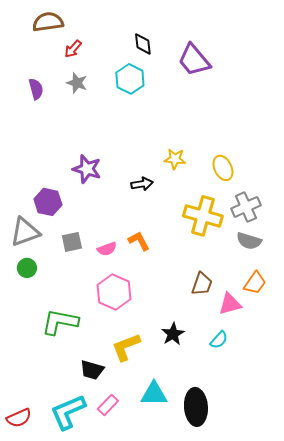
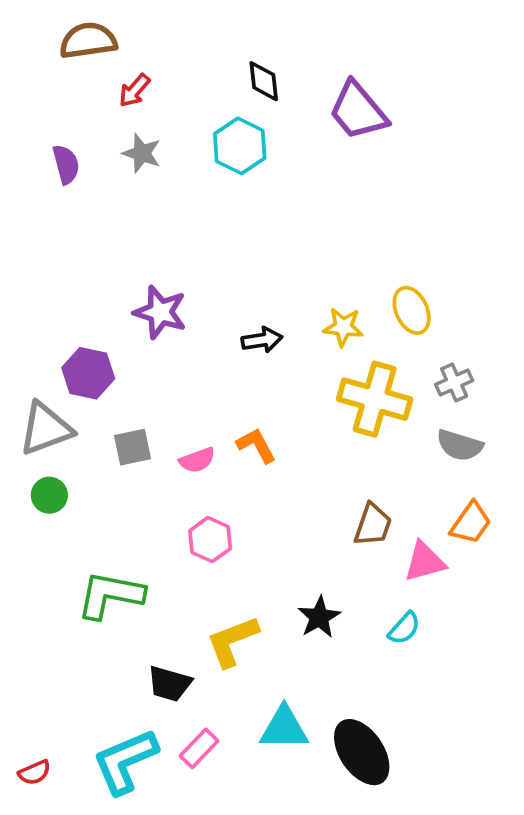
yellow star: (175, 159) -> (343, 327), moved
gray cross: (246, 207) -> (454, 382), size x0.7
pink hexagon: (114, 292) -> (210, 540), size x0.7
black ellipse: (196, 407) -> (362, 752), turned -30
red semicircle: (19, 418) -> (35, 772), size x0.7

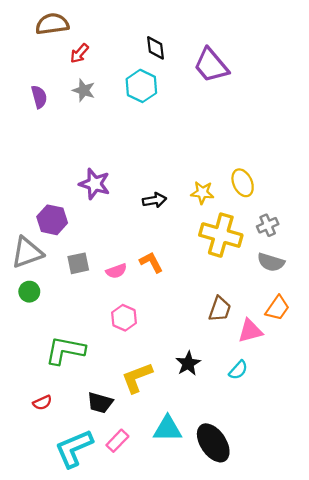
red semicircle: (35, 772) -> (42, 403), moved

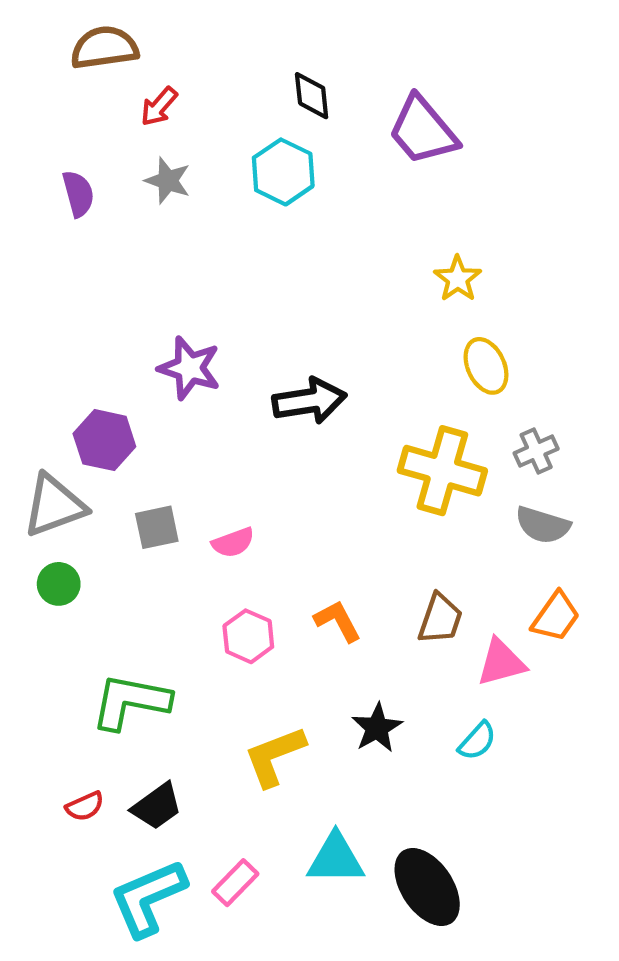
yellow star: (202, 193) -> (458, 279), moved, turned 30
black arrow: (154, 200) -> (309, 401), size x1.5
orange L-shape: (151, 262) -> (338, 621), moved
black trapezoid: (100, 403) -> (157, 806), moved, turned -52

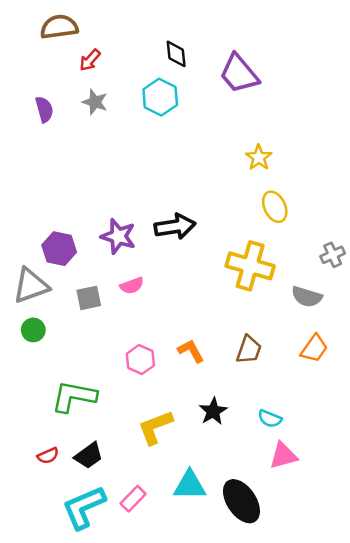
purple star: (189, 368) -> (118, 236), moved
gray cross: (536, 451) -> (333, 255), moved
pink semicircle: (233, 543) -> (132, 286), moved
pink triangle: (501, 662) -> (283, 456), moved
cyan semicircle: (477, 741) -> (270, 419), turned 70

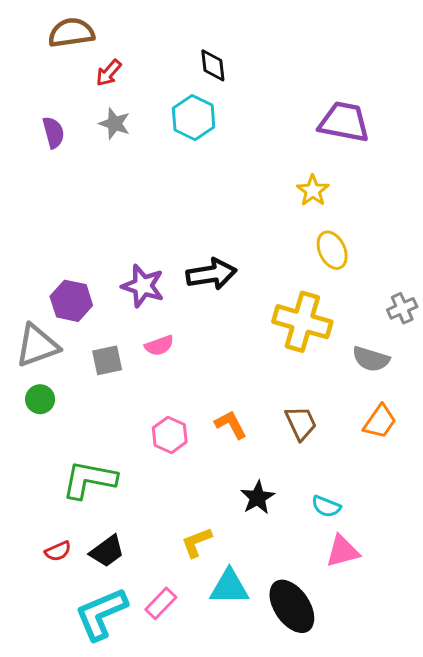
purple trapezoid: (239, 74) -> (344, 122), moved, turned 141
brown trapezoid: (249, 350) -> (301, 423), turned -44
yellow L-shape: (155, 427) -> (197, 542), moved, size x0.7

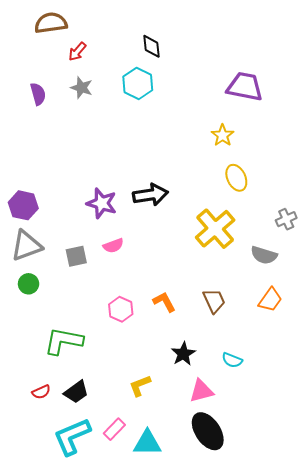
purple hexagon: (71, 301) -> (23, 205), moved
yellow cross: (302, 322) -> (215, 229), turned 33
pink triangle: (343, 551) -> (201, 391), moved
cyan triangle: (229, 587) -> (147, 443), moved

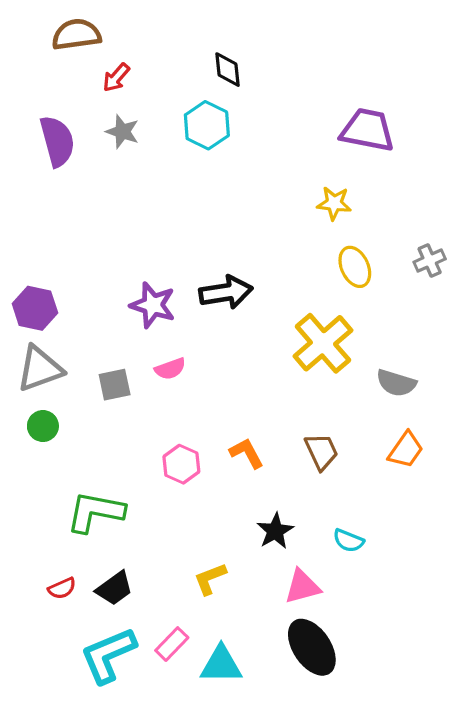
purple semicircle: (38, 94) -> (57, 141), size x1.5
yellow star: (223, 135) -> (334, 203), turned -30
gray cross: (286, 219) -> (430, 261), moved

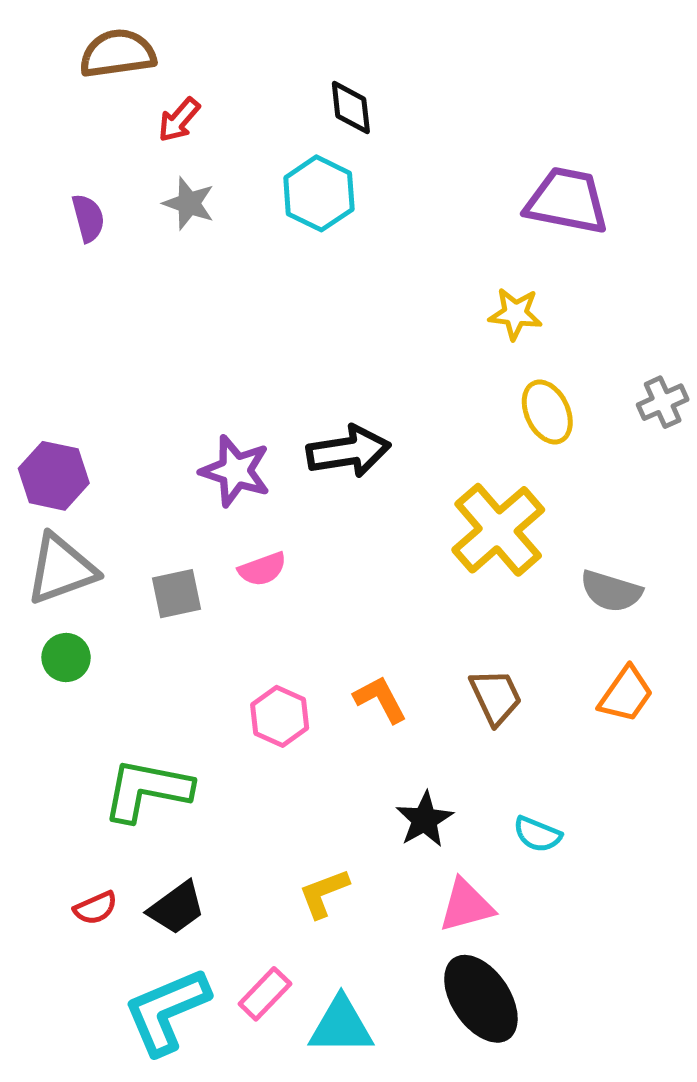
purple semicircle: (57, 141) -> (88, 218), size x0.6

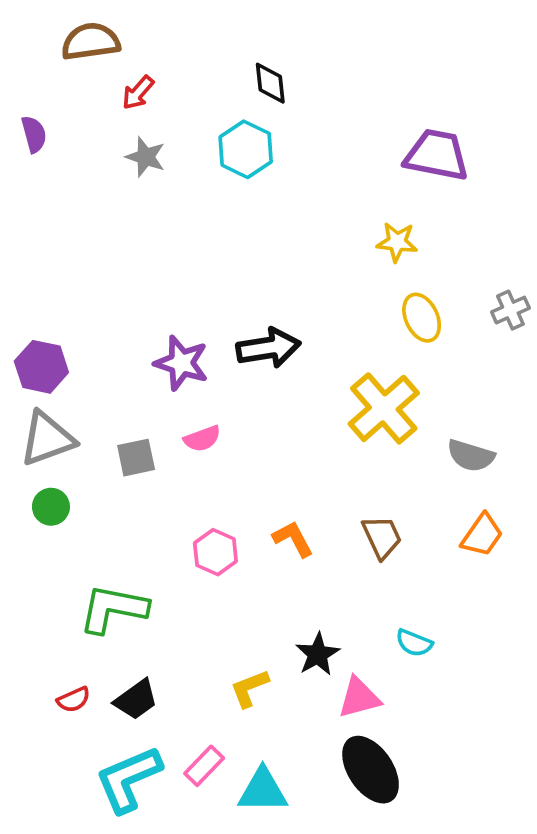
purple semicircle: (88, 218) -> (34, 134), moved
black star: (424, 820) -> (318, 654), moved

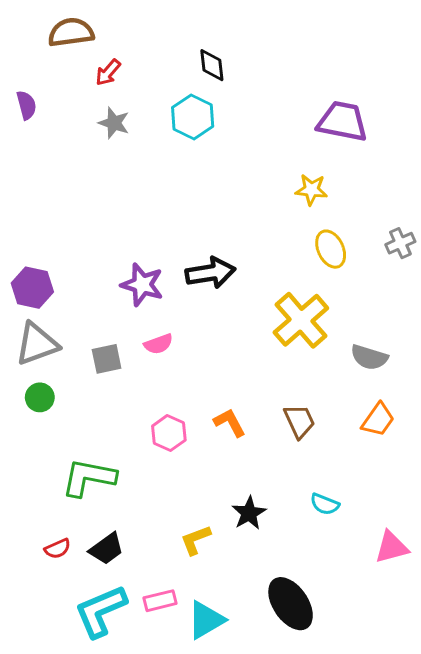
pink triangle: (359, 698) -> (391, 547), moved
pink rectangle: (204, 766) -> (160, 601), turned 32
cyan triangle: (263, 790) -> (206, 620), turned -30

